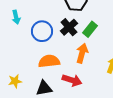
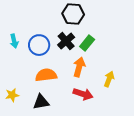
cyan arrow: (16, 17) -> (14, 41), moved
red arrow: (72, 80) -> (83, 94), moved

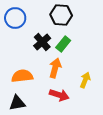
black hexagon: (73, 14) -> (61, 15), moved
blue circle: (39, 45) -> (15, 18), moved

